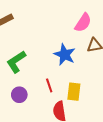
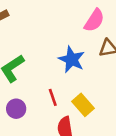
yellow rectangle: (74, 92) -> (83, 105), turned -48

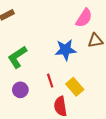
blue star: (72, 60) -> (66, 50), turned -30

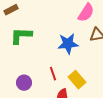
green L-shape: (17, 57) -> (21, 36), moved, turned 35

